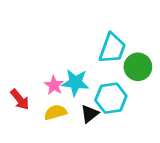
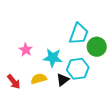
pink star: (54, 85) -> (26, 50), moved
red arrow: (20, 100) -> (14, 82), moved

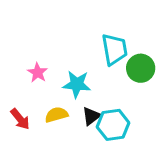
cyan trapezoid: (79, 34) -> (115, 49), turned -30
cyan hexagon: (78, 69) -> (113, 125), moved

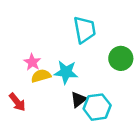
cyan trapezoid: (115, 49) -> (85, 30), moved
yellow semicircle: (56, 115) -> (41, 76), moved

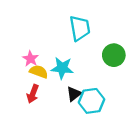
yellow semicircle: (41, 76) -> (39, 72), turned 36
red arrow: (17, 102) -> (33, 94), moved, turned 60

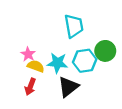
black triangle: (74, 94) -> (68, 87), size x1.5
cyan hexagon: (92, 101) -> (85, 61), moved

